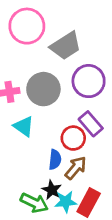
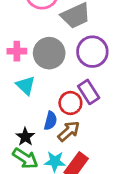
black star: (52, 190) -> (25, 137), moved

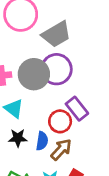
purple circle: (92, 52) -> (57, 69), moved
black star: (25, 137) -> (18, 138), moved, turned -30

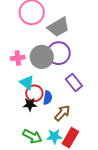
red circle: (60, 121) -> (34, 93), moved
blue semicircle: (42, 141) -> (48, 98), moved

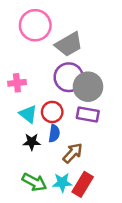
gray circle: (42, 57) -> (88, 87), moved
purple rectangle: (74, 82) -> (88, 115), turned -42
red circle: (34, 93) -> (52, 112), moved

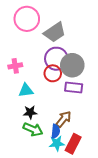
red circle: (52, 112) -> (53, 73), moved
cyan triangle: (28, 114) -> (26, 90), turned -42
blue semicircle: (54, 133) -> (56, 131), moved
green arrow: (34, 182) -> (33, 129), moved

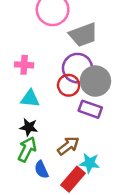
green arrow: (33, 129) -> (27, 149), turned -102
blue semicircle: (56, 131) -> (41, 170), moved, turned 136
cyan star: (57, 143) -> (90, 163), moved

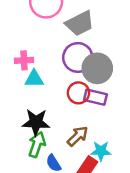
red circle: (69, 85) -> (78, 93), moved
cyan triangle: (30, 98) -> (34, 79), moved
black star: (29, 127) -> (36, 122), size x1.5

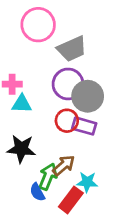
green arrow: (37, 145) -> (48, 177), moved

